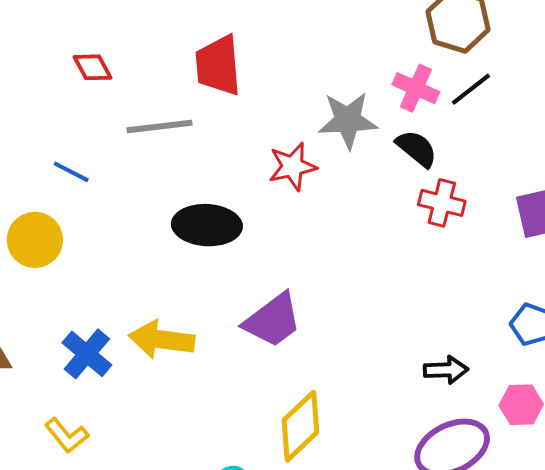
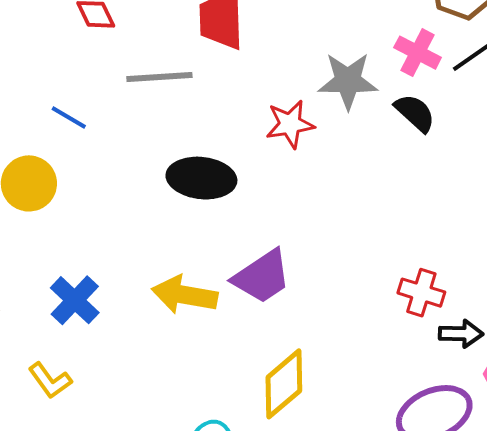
red cross: (442, 203) -> (421, 293), moved
yellow arrow: (162, 340) -> (185, 295), moved
black arrow: (446, 370) -> (461, 334), moved

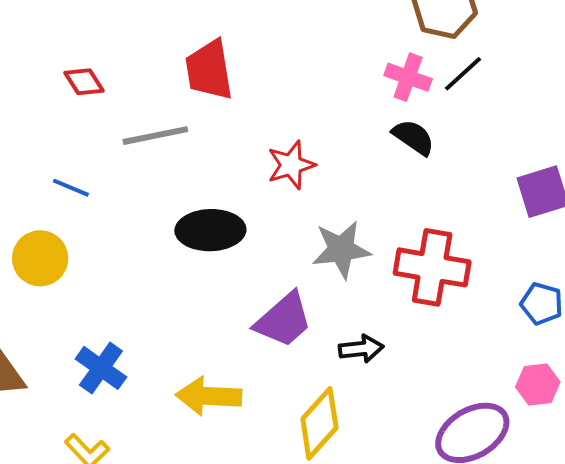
gray star: (348, 81) -> (341, 249), moved
red cross: (421, 293) -> (432, 267), moved, size x1.6
yellow arrow: (185, 295) -> (209, 396), moved
black arrow: (461, 334) -> (361, 349), moved

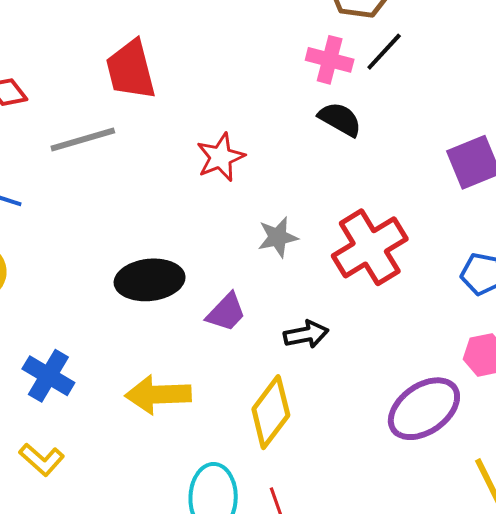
black ellipse: (210, 230) -> (150, 280), moved
gray star: (341, 249) -> (278, 237), size x0.7
red cross: (432, 267) -> (370, 247), turned -36
purple trapezoid: (283, 320) -> (226, 312), size x0.7

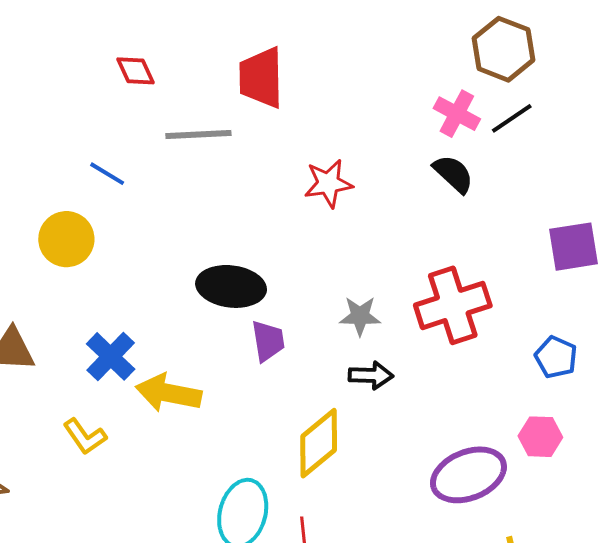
gray star: (278, 237) -> (360, 316), moved
purple trapezoid: (226, 312) -> (268, 341), moved, turned -66
yellow arrow: (158, 395) -> (169, 393), moved

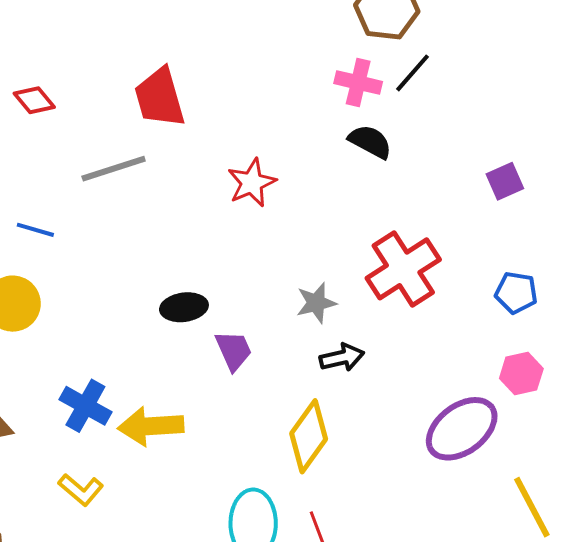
red diamond: (136, 71) -> (34, 100), moved
purple square: (573, 247) -> (505, 181), size x0.7
black ellipse: (231, 286) -> (184, 307), size x0.7

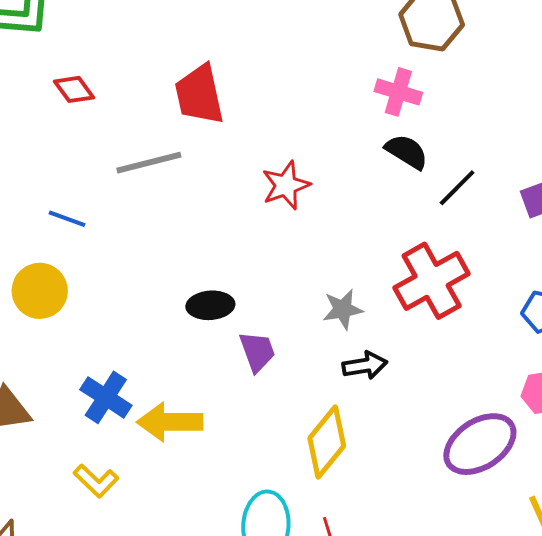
black line: (412, 73) -> (457, 188), moved

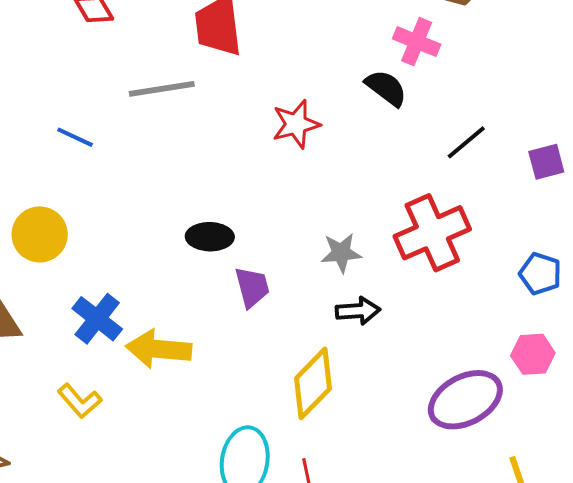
black semicircle: (407, 152) -> (386, 88), moved
yellow circle: (40, 291) -> (40, 234), moved

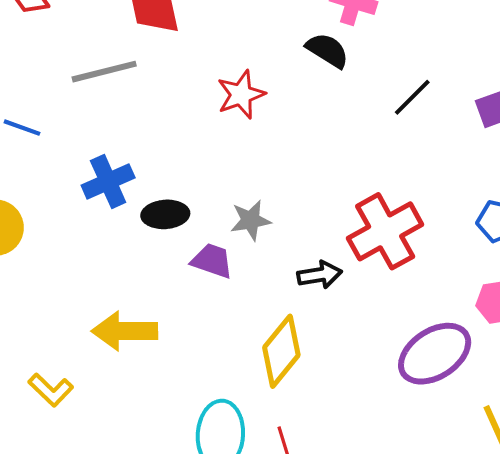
red cross: (432, 233) -> (385, 231), moved
gray star: (341, 253) -> (251, 220), moved
purple trapezoid: (252, 287) -> (212, 261), turned -51
blue cross: (97, 319) -> (108, 181), moved, turned 33

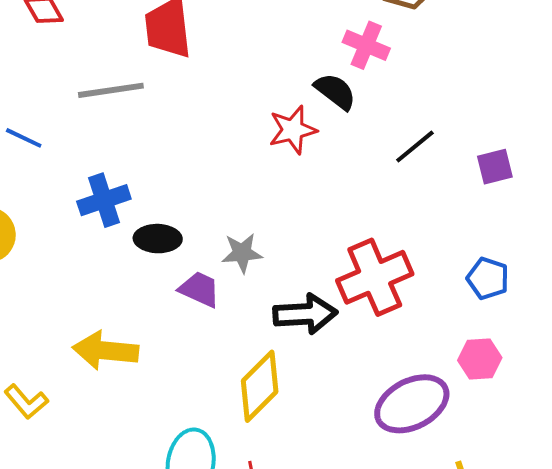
red star: (241, 95) -> (293, 130), moved
black arrow: (320, 275) -> (305, 314), size x1.4

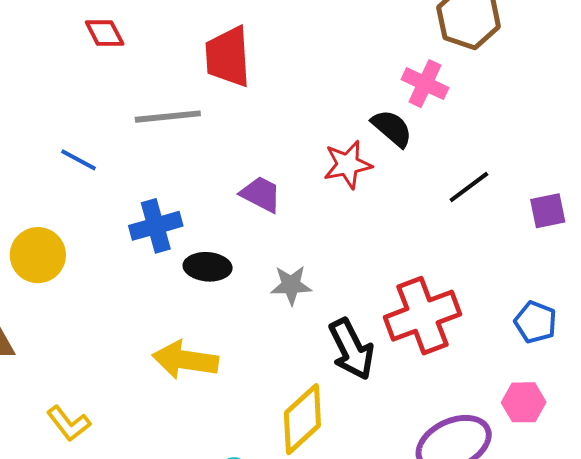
purple trapezoid: (200, 289) -> (261, 194), moved
black arrow: (305, 314) -> (351, 349), turned 64
yellow arrow: (106, 351) -> (185, 360), moved

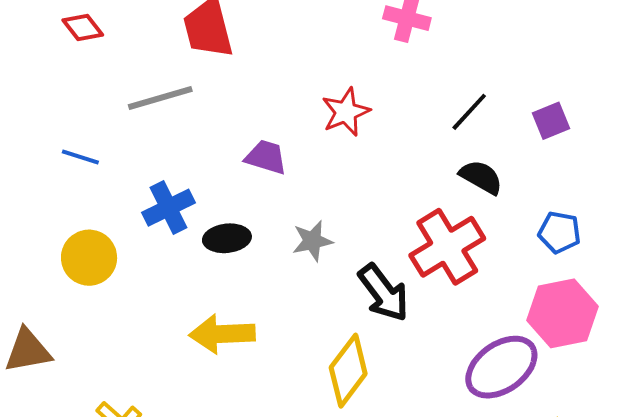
black semicircle: (392, 128) -> (481, 177), moved
yellow circle: (38, 255) -> (89, 258), moved
pink hexagon: (524, 402) -> (563, 313), size x1.6

